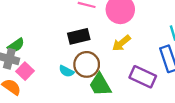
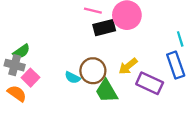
black rectangle: (79, 36) -> (104, 28), moved
yellow arrow: (121, 43) -> (128, 66), moved

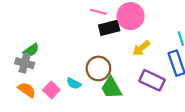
yellow arrow: (128, 66) -> (141, 48), moved
pink square: (30, 78) -> (51, 90), moved
cyan semicircle: (72, 78) -> (74, 83), moved

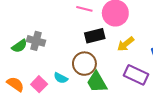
black rectangle: (109, 28) -> (95, 36), moved
gray cross: (25, 63) -> (36, 41), moved

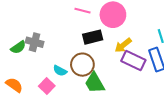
purple rectangle: (136, 75) -> (133, 61), moved
cyan semicircle: (61, 78) -> (60, 71), moved
pink square: (39, 84) -> (47, 86), moved

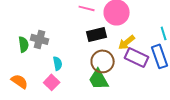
green semicircle: (18, 47) -> (24, 44), turned -63
brown circle: (82, 65) -> (103, 61), moved
cyan semicircle: (60, 71) -> (58, 63), moved, turned -128

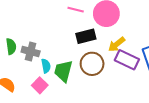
gray cross: (40, 39) -> (31, 52), moved
green trapezoid: (99, 79) -> (63, 71), moved, turned 45

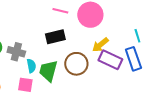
black rectangle: (86, 36) -> (55, 37), moved
pink square: (40, 85) -> (25, 85), turned -35

